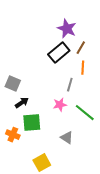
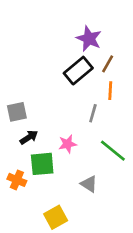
gray square: (13, 84) -> (17, 112), turned -35
pink star: (60, 105) -> (68, 144), moved

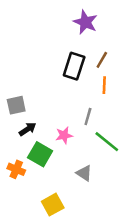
purple star: (89, 39) -> (85, 22), moved
black rectangle: (78, 71) -> (74, 66), turned -32
gray line: (93, 113) -> (88, 117), moved
green square: (42, 164) -> (40, 154), turned 35

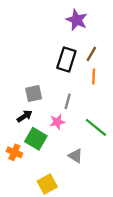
gray square: (16, 105) -> (34, 93), moved
gray line: (88, 117) -> (68, 101), moved

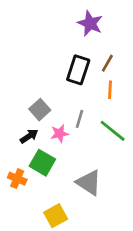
gray square: (34, 93) -> (40, 110), turned -30
pink star: (57, 122) -> (60, 133), moved
green line: (96, 127) -> (113, 131), moved
gray triangle: (76, 156) -> (89, 183), size x1.5

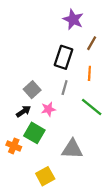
brown line: (107, 63) -> (92, 43), moved
gray line: (80, 119) -> (65, 88), moved
gray triangle: (89, 183) -> (72, 149), turned -30

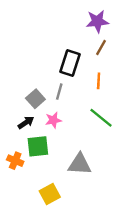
purple star: (73, 19) -> (97, 21), moved, turned -30
gray line: (65, 88) -> (59, 92), moved
green square: (34, 133) -> (38, 146), turned -36

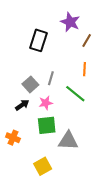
purple star: (97, 21) -> (70, 22), moved, turned 30
black rectangle: (70, 63) -> (39, 40), moved
green line: (101, 118) -> (75, 94), moved
green square: (38, 146) -> (47, 125), moved

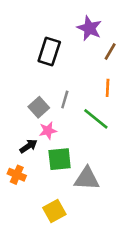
pink star: (46, 103) -> (48, 131), moved
black arrow: (22, 105) -> (28, 146), moved

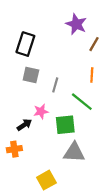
black rectangle: (49, 52) -> (25, 44), moved
gray square: (39, 107) -> (31, 75), moved, turned -35
green square: (60, 159) -> (65, 125), moved
orange cross: (17, 175) -> (14, 149), turned -32

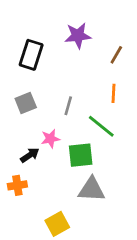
purple star: (76, 24) -> (78, 36), moved, turned -30
gray square: (31, 75) -> (26, 103), moved, turned -35

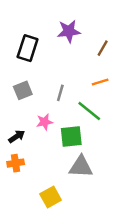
orange line: (114, 93) -> (100, 82), turned 70
black arrow: (30, 155) -> (17, 136), moved

